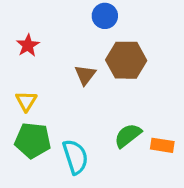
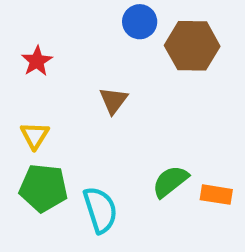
brown hexagon: (126, 60) -> (192, 46), moved

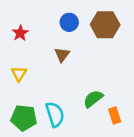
blue circle: (140, 22) -> (69, 22), moved
green pentagon: (43, 188) -> (24, 118), moved
orange rectangle: (216, 195) -> (115, 115), moved, turned 63

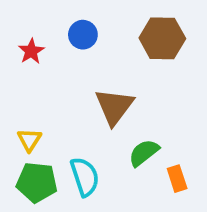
blue circle: (69, 22) -> (83, 35), moved
brown triangle: (62, 55) -> (114, 107), moved, size x1.6
yellow triangle: (19, 74) -> (29, 140), moved

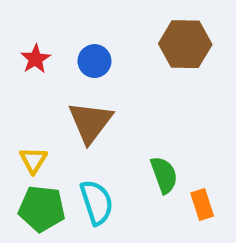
blue circle: (83, 35) -> (94, 61), moved
brown triangle: (114, 107) -> (90, 122), moved
green semicircle: (144, 153) -> (164, 175), turned 108

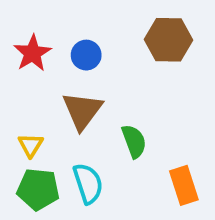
red star: (35, 59) -> (32, 53), size x1.4
green semicircle: (164, 175) -> (134, 141), moved
orange rectangle: (202, 204) -> (184, 185), size x1.4

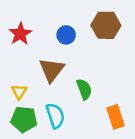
blue circle: (86, 55) -> (66, 35), moved

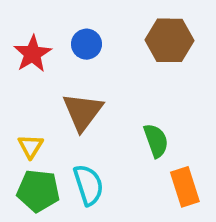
blue circle: (66, 35) -> (86, 44), moved
green semicircle: (84, 89) -> (156, 141), moved

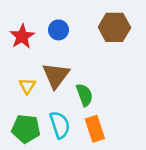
green semicircle: (156, 141) -> (85, 95), moved
yellow triangle: (31, 146) -> (27, 86), moved
orange rectangle: (185, 187) -> (95, 129), moved

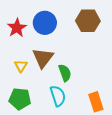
blue circle: (58, 30) -> (45, 23), size x1.5
cyan semicircle: (60, 125) -> (58, 96), moved
orange rectangle: (95, 129) -> (96, 102), moved

